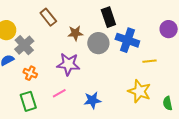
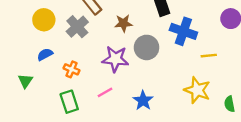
gray circle: (98, 43) -> (147, 47), moved
gray cross: (24, 45) -> (77, 27), moved
blue star: (92, 100) -> (143, 101), turned -30

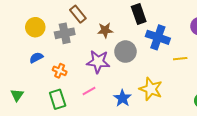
gray cross: (77, 27) -> (65, 33), turned 30
green triangle: (25, 81) -> (17, 95), moved
yellow star: (197, 90) -> (151, 89), moved

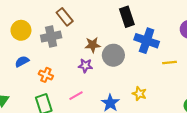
brown star: (105, 30) -> (93, 45), moved
purple star: (98, 62) -> (85, 66), size x0.6
yellow star: (151, 89) -> (139, 94), size x0.6

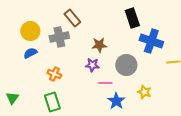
gray circle: (113, 55) -> (126, 65), moved
blue semicircle: (22, 61) -> (30, 53), moved
pink line: (76, 96) -> (105, 83), moved, turned 32

